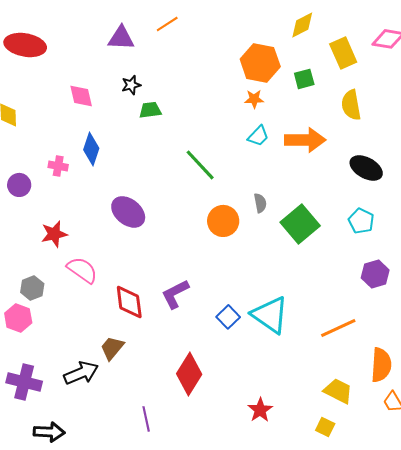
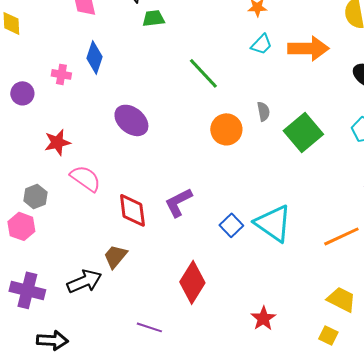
purple line: (146, 419) -> (149, 327), turned -60

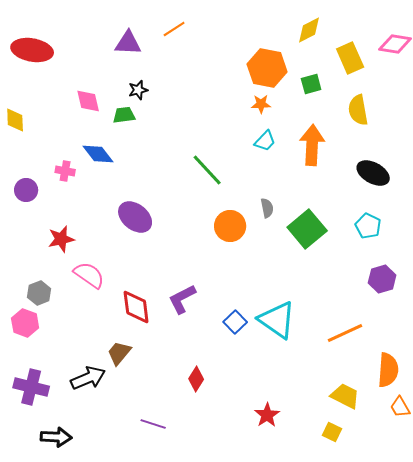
green trapezoid: (153, 18) -> (124, 115), moved
orange arrow: (308, 48) -> (312, 145), turned -87
blue diamond: (94, 57) -> (98, 154), turned -56
red diamond: (192, 282) -> (196, 379), size x0.6

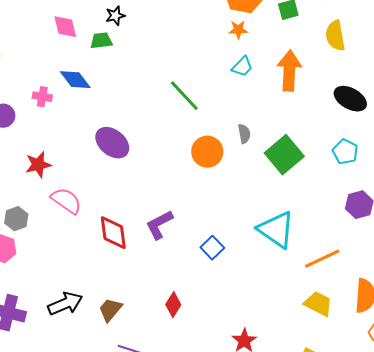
cyan triangle: (277, 320) -> (276, 230), moved
brown trapezoid: (119, 353) -> (110, 310), moved
yellow trapezoid: (345, 396) -> (318, 304), moved

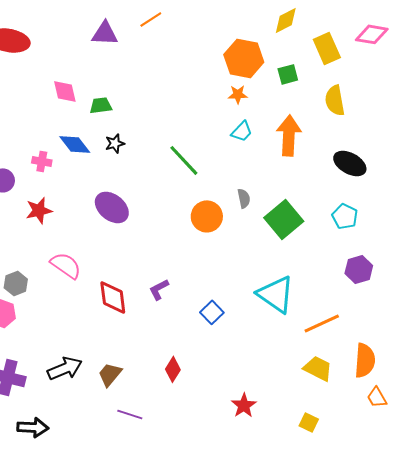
black star: (115, 16) -> (115, 143), moved
red star: (38, 165) -> (39, 210), moved
purple L-shape: (159, 225) -> (159, 289), size x0.7

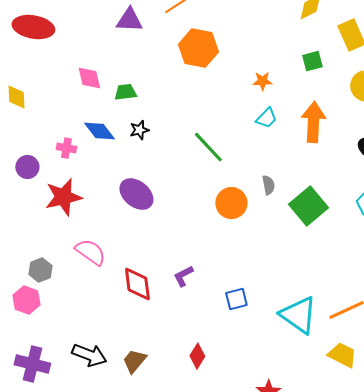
orange hexagon: (244, 58) -> (198, 48), moved
red star: (39, 210) -> (63, 197), size x1.4
cyan triangle: (276, 294) -> (298, 315), moved
blue square: (212, 312) -> (236, 299), turned 30
black arrow: (65, 368) -> (89, 355), turned 44

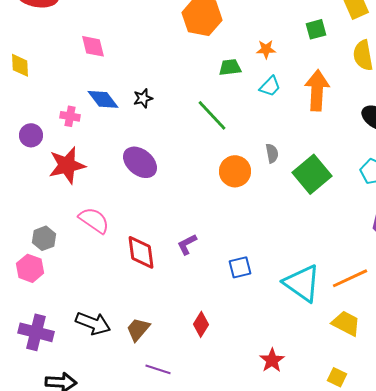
green trapezoid: (125, 92) -> (230, 67), moved

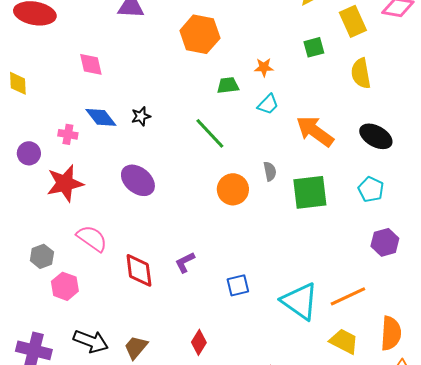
orange arrow: (317, 90) -> (315, 131), moved, turned -57
green square: (312, 174) -> (310, 192), turned 33
pink hexagon: (30, 268) -> (65, 286), moved

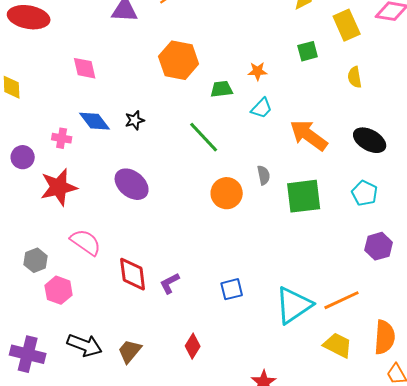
orange hexagon: (200, 34) -> (179, 60), moved
yellow semicircle: (361, 73) -> (355, 77), size x0.7
purple L-shape: (185, 262) -> (170, 283), moved
cyan triangle: (300, 301) -> (294, 305), turned 51

